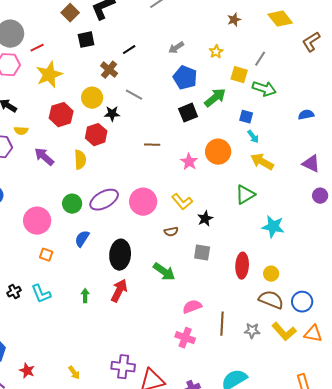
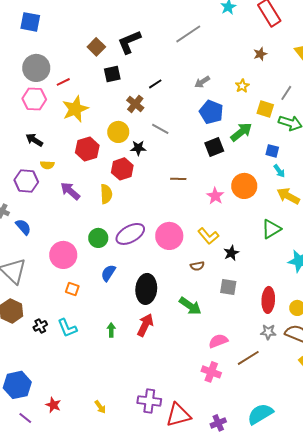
brown line: (222, 324) -> (248, 358), turned 55
gray star: (252, 331) -> (268, 332), moved

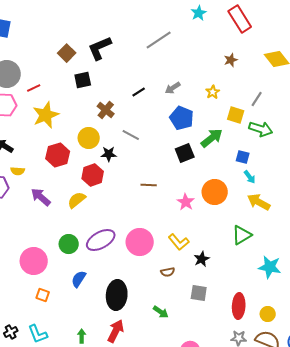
black line: (155, 84) -> (139, 92), moved
yellow semicircle: (106, 194) -> (77, 200), turned -126
green arrow: (190, 306) -> (161, 312), size x0.7

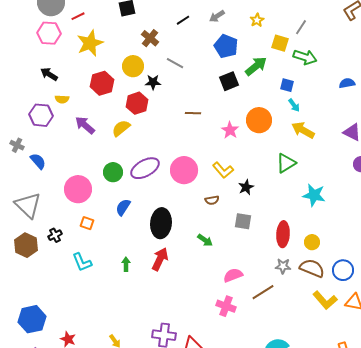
black cross: (11, 332) -> (55, 235), moved

